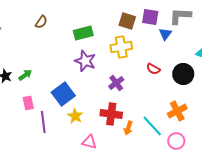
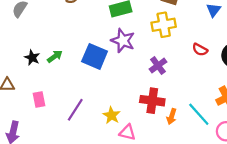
blue square: (63, 94) -> (95, 56), moved, turned -30
pink rectangle: (28, 103) -> (39, 100), moved
yellow star: (75, 116) -> (112, 115), moved
purple line: (43, 122) -> (75, 110), turned 40

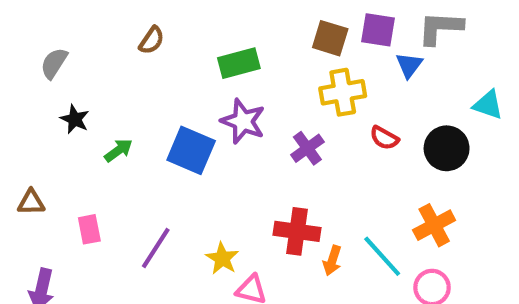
yellow cross: (164, 25) -> (343, 92), moved
black star: (32, 58) -> (75, 119), moved
purple cross: (158, 66) -> (307, 148), moved

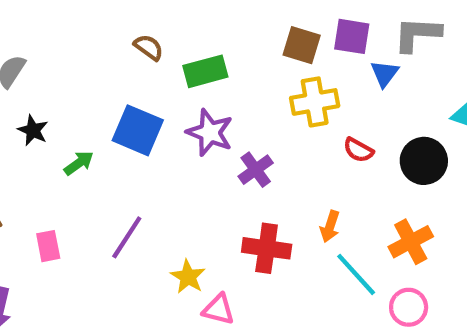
brown semicircle: (152, 40) -> (149, 47), moved, turned -88
purple cross: (307, 148) -> (256, 170), moved
blue square: (191, 150) -> (138, 130), moved
purple line: (156, 248) -> (127, 237), moved
orange arrow: (332, 260) -> (330, 226), moved

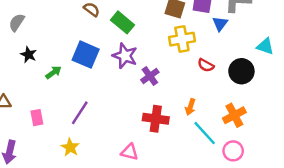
green rectangle: (205, 71) -> (123, 22), turned 55
yellow star: (188, 277) -> (70, 147), moved

